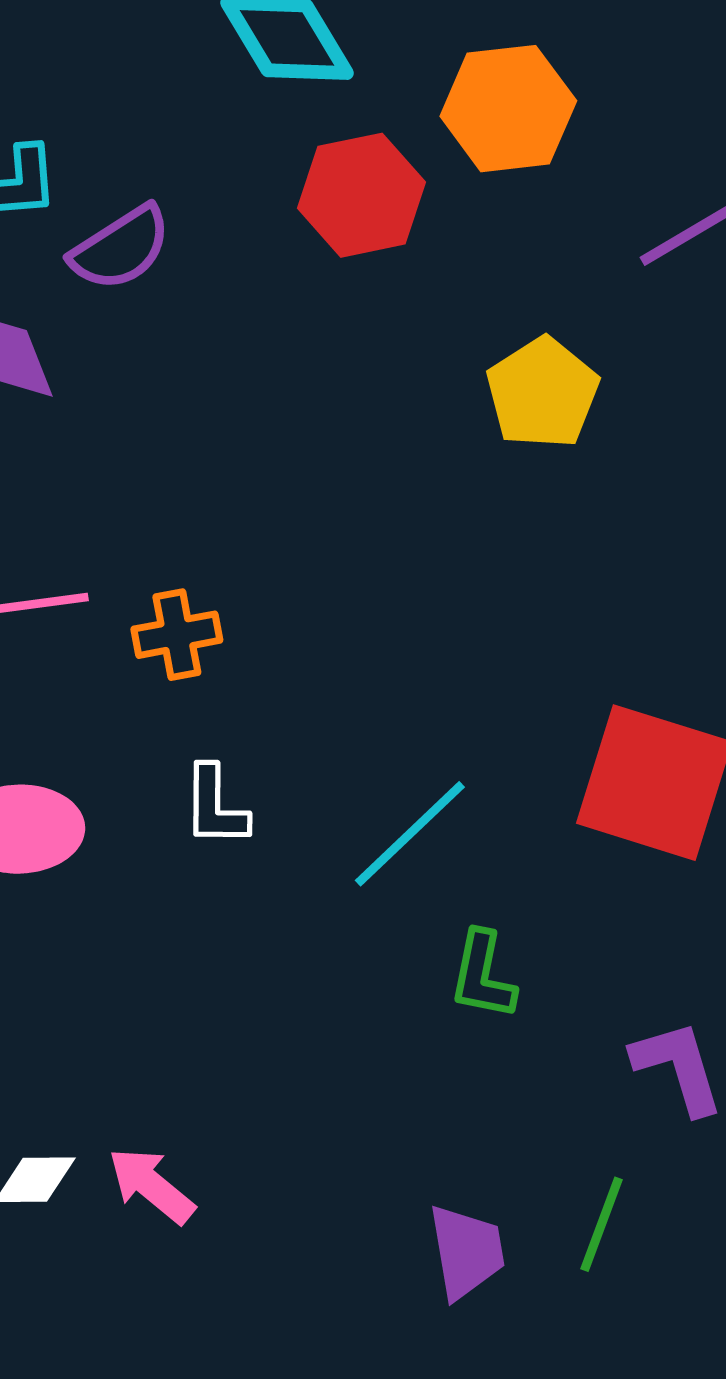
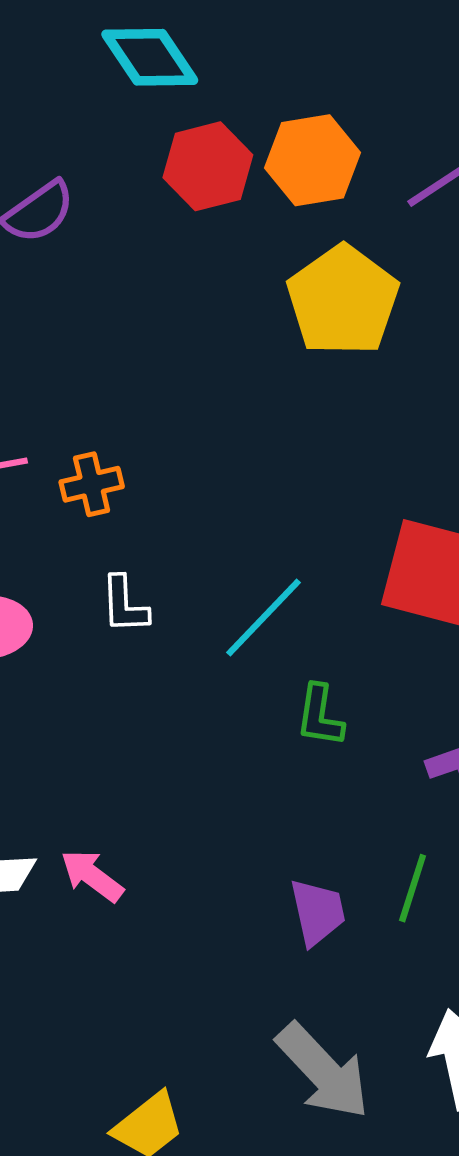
orange hexagon: (508, 109) -> (313, 160), moved
yellow pentagon: (542, 393) -> (343, 301), size x1.4

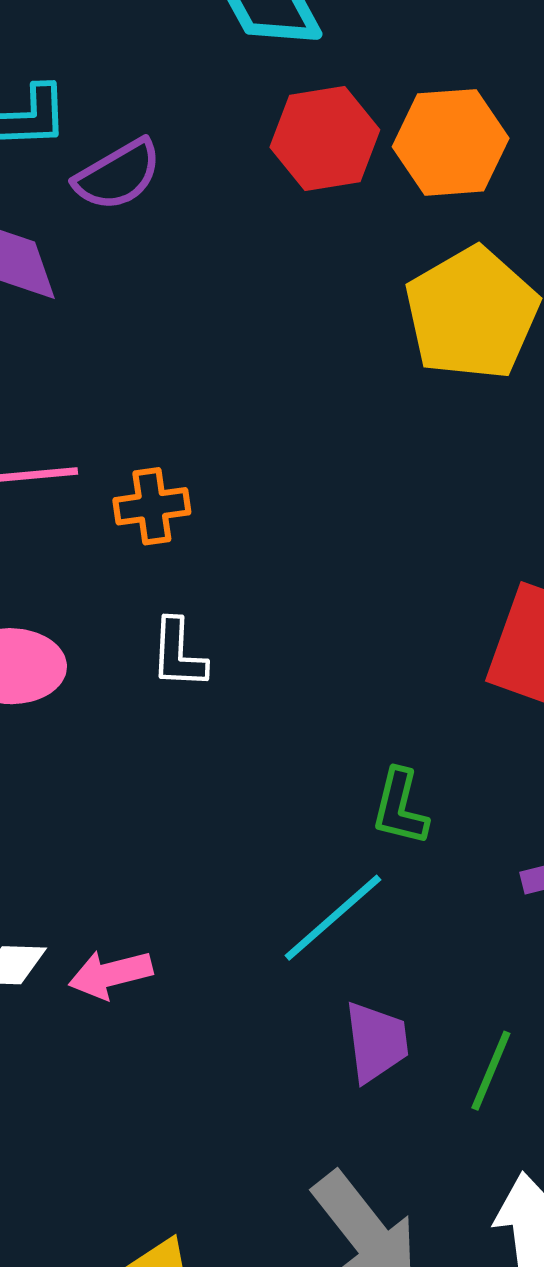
cyan line: (264, 618) -> (333, 918), moved
pink arrow: (92, 876) -> (111, 974), turned -56
green line: (413, 888) -> (491, 1071), moved

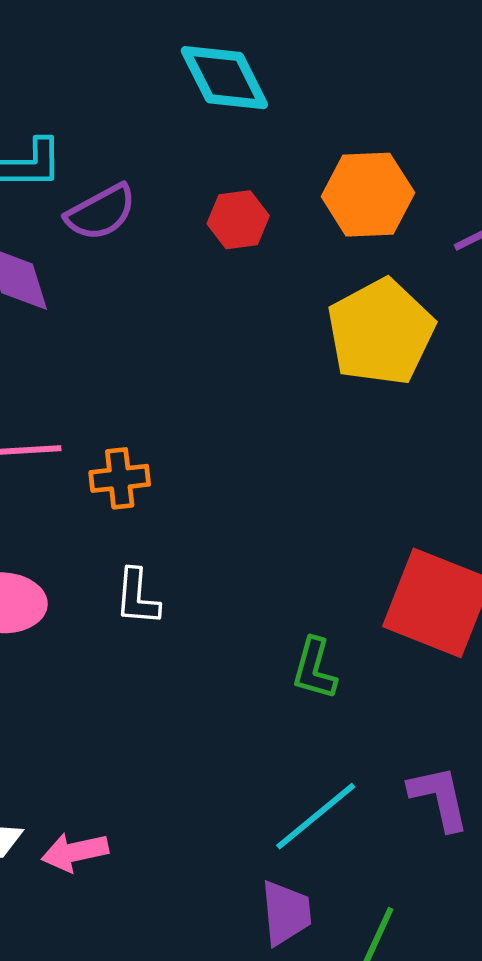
red hexagon: (325, 139) -> (238, 220), moved, size x0.7
green L-shape: (400, 807) -> (314, 669), moved
cyan line: (333, 918) -> (316, 816), moved

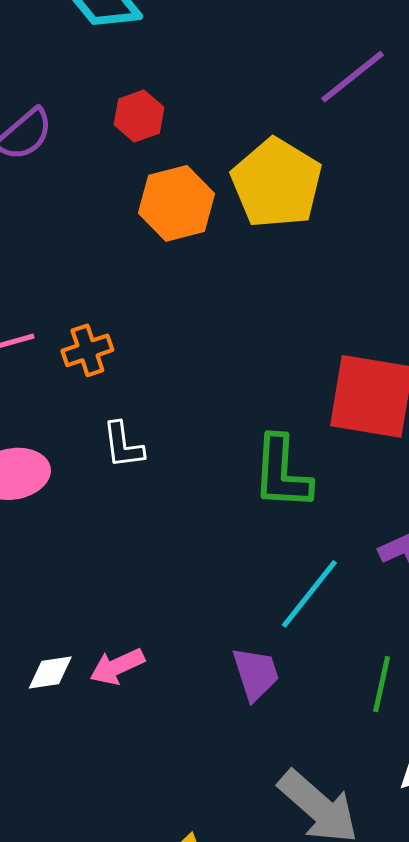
orange hexagon: (368, 195) -> (176, 203), moved
green L-shape: (314, 669) -> (282, 473), size x1.5
purple trapezoid: (286, 913) -> (256, 674), moved

